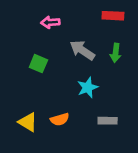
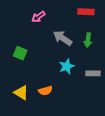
pink arrow: (50, 22) -> (38, 17), turned -32
green square: (38, 64) -> (20, 53), moved
gray rectangle: (108, 121) -> (93, 73), moved

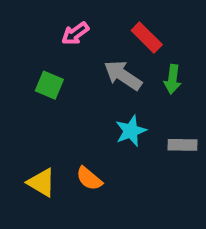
red rectangle: (86, 12) -> (147, 37), moved, turned 42
green square: (20, 53) -> (49, 85), moved
orange semicircle: (45, 91) -> (89, 179), turned 56

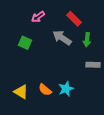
cyan star: (131, 131) -> (66, 89), moved
gray rectangle: (182, 145) -> (93, 65), moved

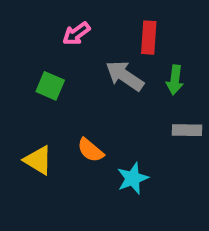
red rectangle: (74, 19) -> (149, 38), turned 49
orange semicircle: (45, 90) -> (90, 150), moved
yellow triangle: (21, 92) -> (38, 160), moved

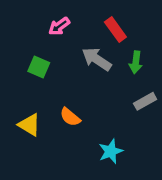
red rectangle: (149, 38) -> (115, 29), turned -40
gray rectangle: (187, 130) -> (145, 101), turned -30
cyan star: (133, 178) -> (111, 151), moved

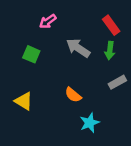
red rectangle: (115, 29) -> (111, 25), moved
orange semicircle: (70, 117) -> (73, 95), moved

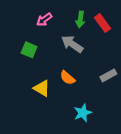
green arrow: (110, 51) -> (80, 19), moved
orange semicircle: (73, 95) -> (67, 78), moved
yellow triangle: (24, 101) -> (42, 88), moved

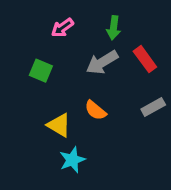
red rectangle: (102, 23) -> (145, 59), moved
gray arrow: (72, 44) -> (102, 62), turned -65
cyan star: (83, 113) -> (72, 160), moved

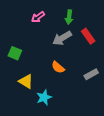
green square: (41, 71) -> (15, 53), moved
gray rectangle: (153, 107) -> (91, 74), moved
yellow triangle: (59, 125) -> (26, 81), moved

